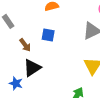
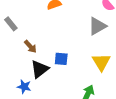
blue square: (48, 35) -> (61, 59), moved

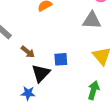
gray triangle: (97, 26) -> (92, 20), turned 42

